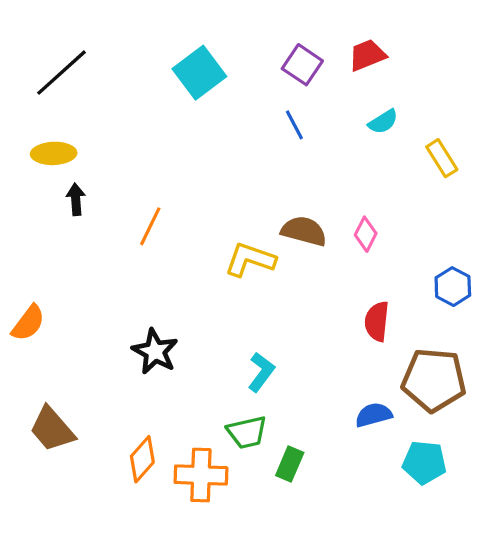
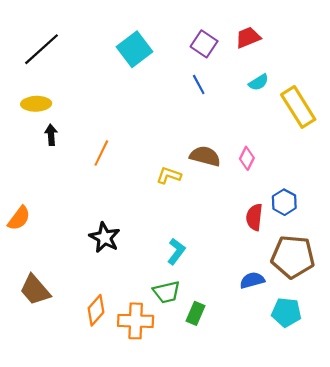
yellow rectangle: (442, 158) -> (298, 107), size x1.6
yellow L-shape: (250, 260) -> (169, 175), size x0.7
blue hexagon: (453, 287) -> (284, 202), moved

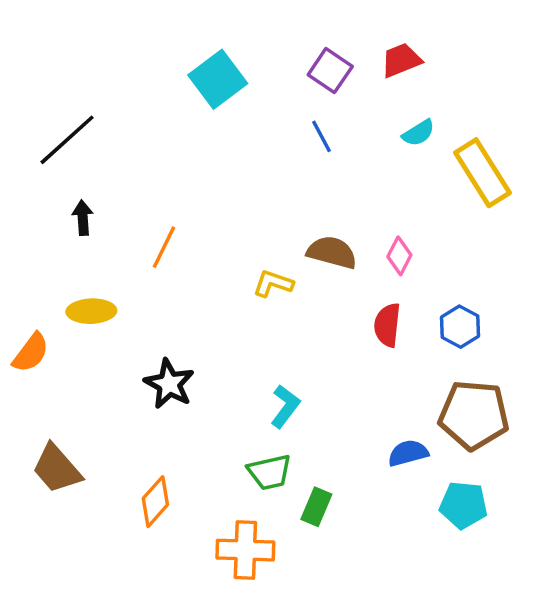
black line: (41, 49) -> (67, 140), moved
yellow ellipse: (36, 104) -> (91, 311), moved
red semicircle: (254, 217) -> (387, 325), moved
orange cross: (136, 321) -> (245, 550), moved

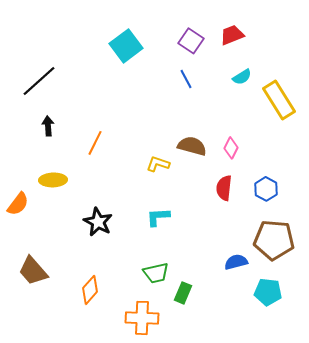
cyan L-shape: (285, 406) -> (158, 217), moved, turned -130

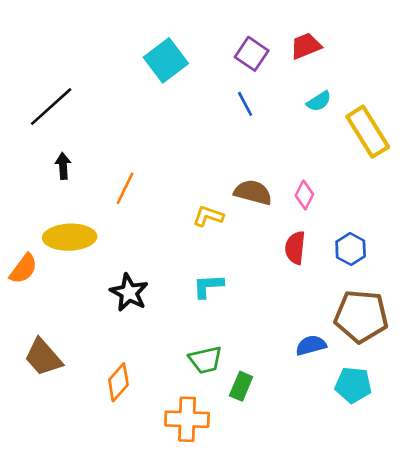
yellow ellipse: (53, 180) -> (70, 237), size x1.4

